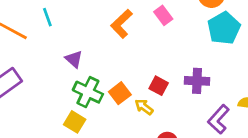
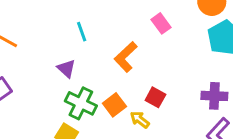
cyan line: (47, 17) -> (82, 32), moved
orange L-shape: (122, 24) -> (126, 57), moved
purple cross: (197, 81) -> (214, 96), moved

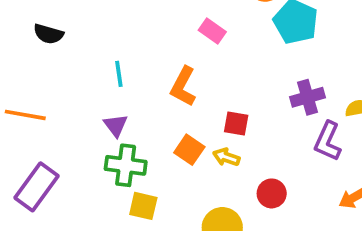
cyan line: (82, 32) -> (119, 74), turned 30
purple triangle: (66, 69) -> (116, 125), turned 30
green cross: (81, 103) -> (126, 165), moved

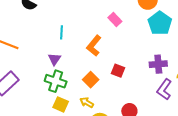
yellow arrow: (226, 157) -> (87, 102), moved

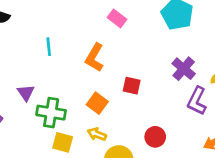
purple triangle: (54, 59) -> (26, 93), moved
purple cross: (158, 64) -> (184, 69), turned -36

